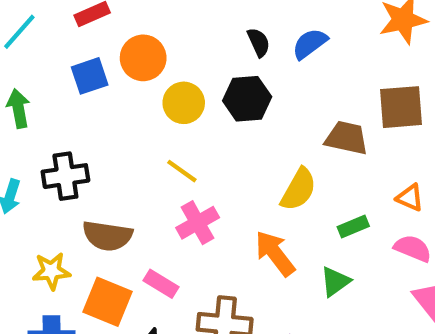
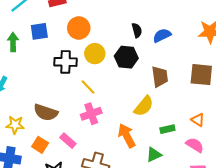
blue square: (90, 76) -> (39, 31), moved
brown trapezoid: (347, 138) -> (160, 77), moved, turned 60
black cross: (65, 176) -> (66, 62), moved
orange square: (108, 302) -> (40, 145), size x0.7

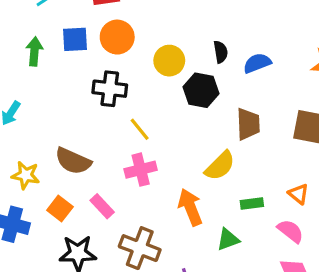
orange circle: (79, 28) -> (117, 37), moved
yellow circle: (95, 54) -> (169, 61), moved

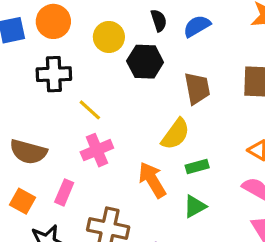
green rectangle: (252, 203) -> (197, 166), moved
pink rectangle: (102, 206) -> (64, 192), turned 75

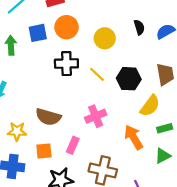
black hexagon: (145, 62) -> (129, 79), moved
yellow line: (90, 110) -> (97, 74), moved
orange square: (22, 201) -> (44, 151), turned -35

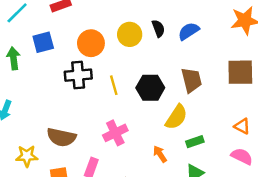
orange circle: (67, 27) -> (91, 43), moved
yellow circle: (105, 38) -> (130, 34), moved
yellow line: (97, 74) -> (114, 85), turned 35
orange arrow: (134, 137) -> (160, 154), size x0.6

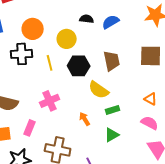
black semicircle: (158, 28) -> (87, 19), turned -64
yellow circle: (130, 34) -> (67, 39), moved
yellow semicircle: (176, 117) -> (99, 90), turned 90

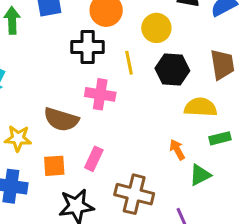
yellow semicircle: (99, 90) -> (201, 107), turned 145
pink cross: (50, 101) -> (100, 94), moved, turned 30
green triangle: (112, 135) -> (200, 175), moved

